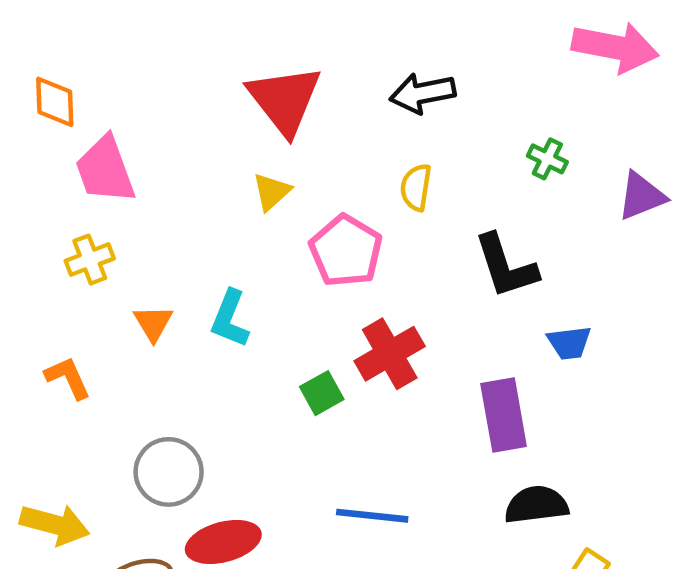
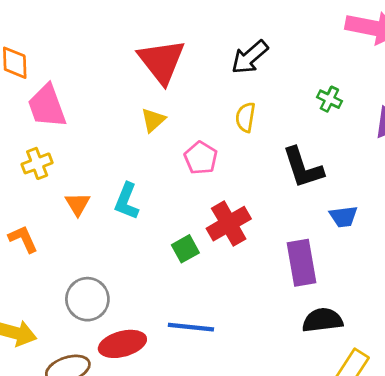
black arrow: (423, 93) -> (250, 57), turned -30
pink pentagon: (346, 251) -> (201, 158), size x0.7
blue line: (372, 516) -> (191, 327), moved

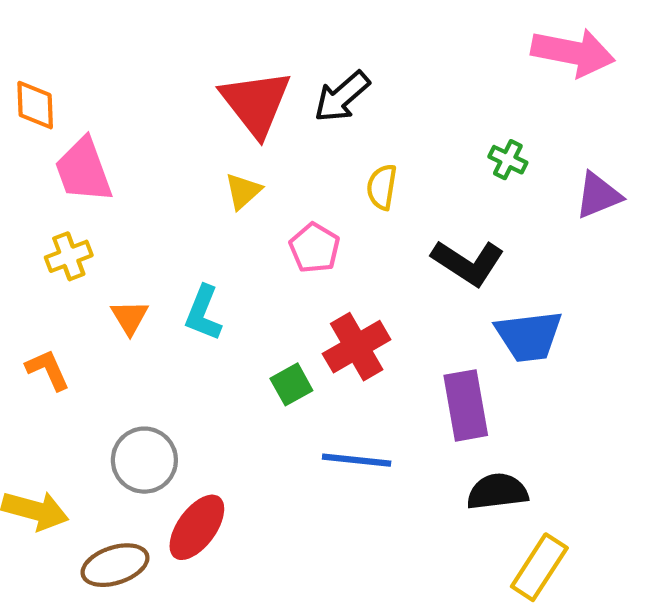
black arrow: (250, 57) -> (342, 97), moved
black L-shape: (303, 168) -> (468, 263), turned -39
blue trapezoid: (343, 217) -> (529, 336), size x1.6
blue line: (191, 327) -> (357, 460), moved
red ellipse: (122, 344) -> (197, 527), turned -39

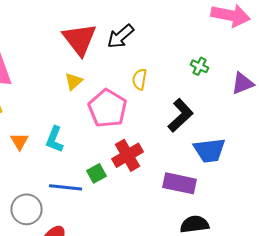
pink pentagon: (315, 248) -> (108, 108), size x1.6
black L-shape: (468, 263) -> (181, 115), turned -76
purple rectangle: (466, 405) -> (180, 183), turned -68
blue line: (357, 460) -> (66, 187), moved

